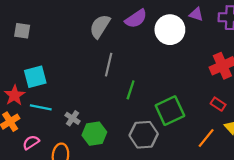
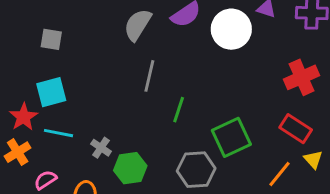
gray square: (22, 31) -> (51, 39), moved
red rectangle: (218, 104) -> (296, 129), size x1.5

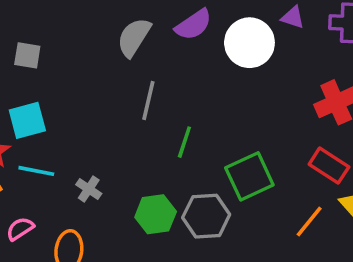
green hexagon: (130, 168) -> (156, 214), moved

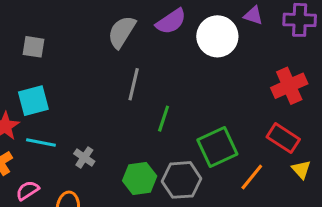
orange line: (309, 222) -> (252, 177), moved

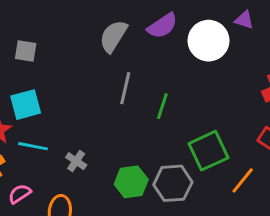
green line: (164, 119) -> (162, 106), moved

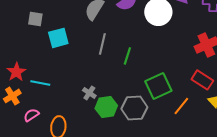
cyan square: (26, 105) -> (58, 38), moved
gray cross: (76, 161) -> (89, 93), moved

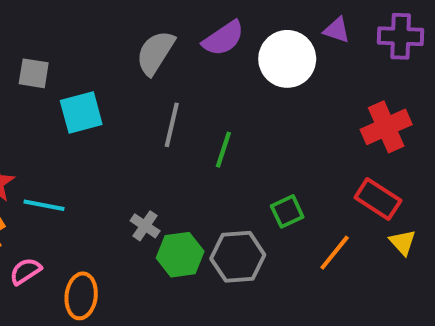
green square: (158, 86) -> (287, 211), size x0.6

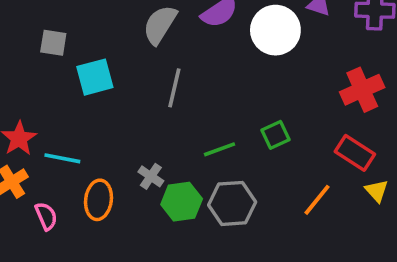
green line: (223, 150) -> (219, 149), moved, turned 52
green square: (287, 211) -> (275, 135), moved
pink semicircle: (25, 271) -> (46, 216), turned 100
orange ellipse: (81, 296) -> (98, 200), moved

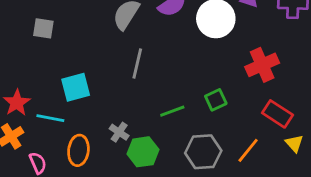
cyan square: (95, 77) -> (76, 87), moved
red cross: (362, 90) -> (262, 65), moved
gray hexagon: (232, 203) -> (203, 152), moved

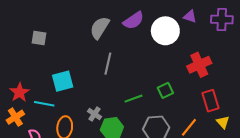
red rectangle: (278, 114) -> (211, 101), turned 40

